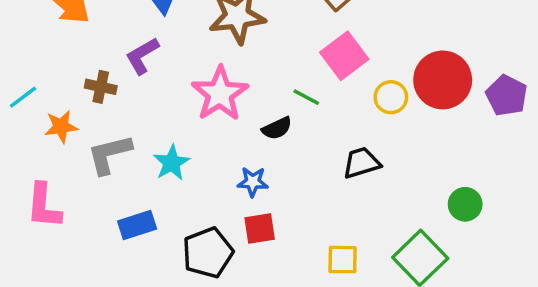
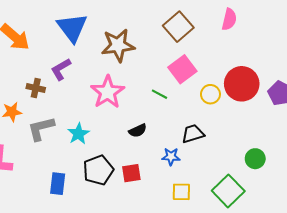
black semicircle: (277, 128) -> (138, 131), moved
blue star: (253, 182) -> (171, 157), moved
blue rectangle: (137, 225) -> (58, 184), moved, turned -65
black pentagon: (208, 253) -> (98, 170), moved

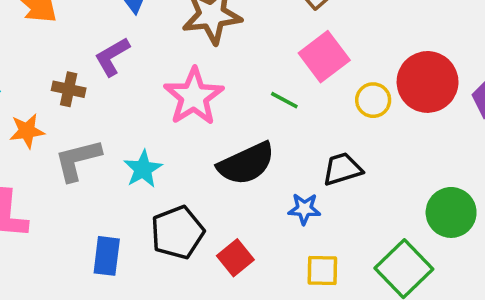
black semicircle: (138, 131) -> (246, 164), size x1.8
green circle: (255, 159) -> (451, 212), size x1.4
red square: (131, 173) -> (235, 258), moved, turned -30

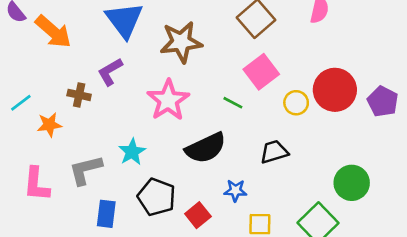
gray L-shape: (78, 160) -> (86, 170), moved
blue star: (304, 209) -> (235, 191), moved
black pentagon: (177, 232) -> (157, 197), turned -30

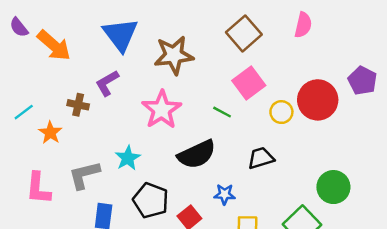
purple pentagon: (383, 101) -> (362, 81), moved
orange star: (49, 125) -> (50, 133), turned -30

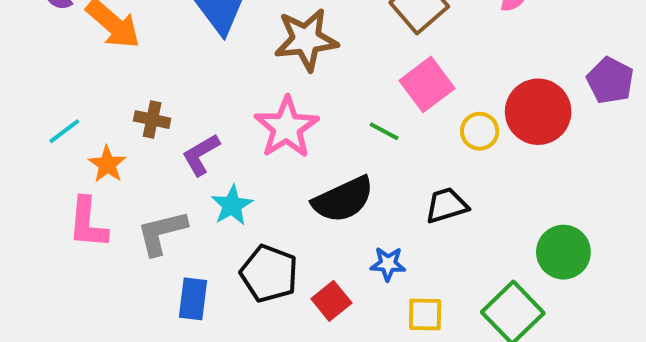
purple L-shape: (107, 83) -> (201, 155), moved
pink L-shape: (38, 188) -> (88, 223), moved

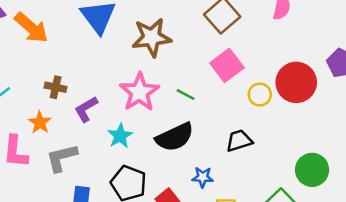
green line: (384, 131) -> (186, 95), moved
orange star: (107, 164) -> (40, 122), moved
cyan star: (232, 205) -> (120, 136), moved

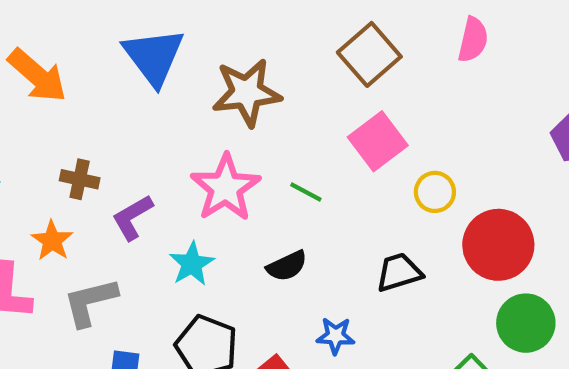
red circle: (296, 82) -> (498, 245), moved
black semicircle: (175, 137) -> (287, 266), size x0.6

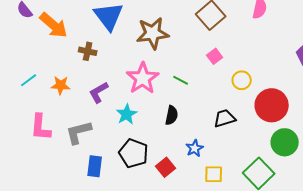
pink square: (378, 141) -> (215, 56), size x0.6
brown cross: (80, 179) -> (88, 51), moved
orange star: (52, 241) -> (61, 85), moved, turned -30
black semicircle: (287, 266) -> (172, 115), turned -54
blue star: (336, 336) -> (195, 148), turned -30

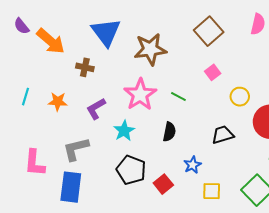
cyan line: (29, 80) -> (26, 97), turned -36
pink L-shape: (41, 127) -> (35, 163), moved
blue rectangle: (95, 166) -> (71, 187), moved, size x1.4

